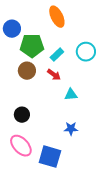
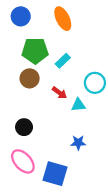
blue circle: (12, 29) -> (21, 16), moved
cyan circle: (86, 52) -> (95, 83), moved
red arrow: (54, 75) -> (59, 93), moved

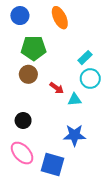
cyan rectangle: (63, 61) -> (85, 58), moved
blue star: (78, 143) -> (75, 135), size x1.5

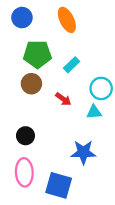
cyan rectangle: (85, 58) -> (72, 65), moved
cyan triangle: (75, 99) -> (94, 112), moved
pink ellipse: (22, 153) -> (24, 172), turned 40

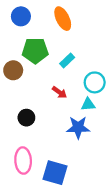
brown circle: (31, 84) -> (13, 70), moved
black circle: (25, 136) -> (26, 118), moved
blue star: (83, 152) -> (78, 128), moved

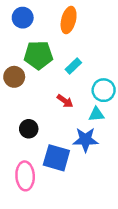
orange ellipse: (63, 19) -> (69, 20), turned 40
blue square: (55, 173) -> (56, 158), moved

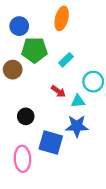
blue circle: (23, 18) -> (19, 26), moved
cyan triangle: (96, 114) -> (78, 101), moved

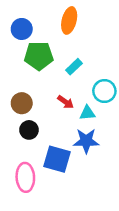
brown circle: (13, 70) -> (22, 103), moved

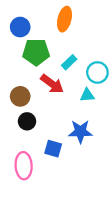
cyan circle: (104, 91) -> (97, 72), moved
red arrow: (65, 102) -> (52, 84), moved, size x1.5
cyan triangle: (87, 113) -> (87, 95), moved
blue square: (57, 159) -> (53, 149), size x0.7

